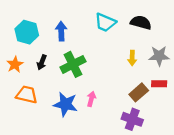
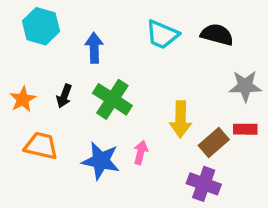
cyan hexagon: (27, 32) -> (41, 26), moved
yellow arrow: (132, 58) -> (180, 119), moved, size x1.5
green cross: (73, 64) -> (112, 99), turned -30

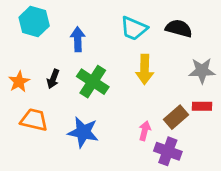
yellow arrow: (180, 119) -> (145, 69), moved
pink arrow: (141, 152) -> (145, 131), moved

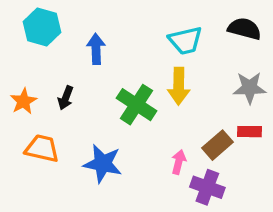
cyan trapezoid: (134, 28) -> (185, 40), moved, turned -36
black semicircle: (179, 28) -> (244, 29), moved
green cross: (93, 82) -> (136, 105), moved

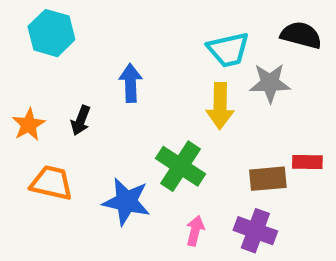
blue arrow: (96, 49) -> (131, 83), moved
gray star: (250, 88) -> (270, 83), moved
green cross: (136, 105) -> (180, 166), moved
brown rectangle: (217, 145) -> (268, 179), turned 36
pink arrow: (179, 162) -> (195, 231), moved

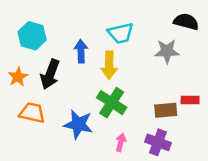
cyan hexagon: (51, 33) -> (32, 36), moved
cyan trapezoid: (228, 50) -> (121, 33), moved
yellow arrow: (220, 106) -> (109, 65), moved
black arrow: (81, 120) -> (50, 74), size x1.6

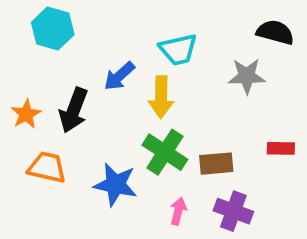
cyan hexagon: (32, 36) -> (53, 29), moved
blue arrow: (81, 51) -> (119, 76), turned -130
brown rectangle: (166, 110) -> (216, 164), moved

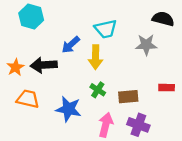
black arrow: (74, 110) -> (44, 65), turned 65
green cross: (165, 152) -> (98, 90), size x0.6
pink arrow: (178, 211) -> (106, 125), size x1.5

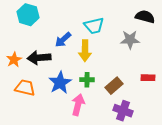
green cross: (98, 90) -> (87, 80), turned -32
brown rectangle: (128, 97) -> (114, 86), turned -36
blue star: (68, 109) -> (60, 83), moved, turned 30
pink arrow: (106, 125) -> (78, 105), moved

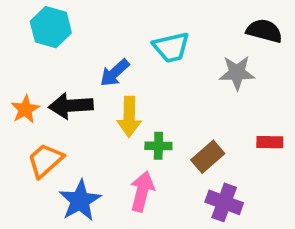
yellow arrow: (85, 51) -> (129, 117), moved
blue star: (60, 83) -> (80, 201), moved
orange trapezoid: (25, 88) -> (45, 160), turned -55

